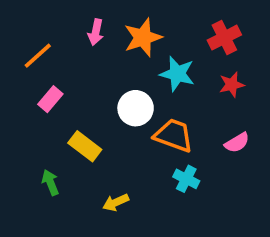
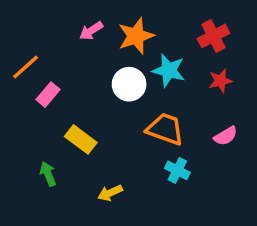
pink arrow: (96, 32) -> (91, 31), turned 45
orange line: (38, 56) -> (26, 67), moved
white circle: (136, 108) -> (129, 84), moved

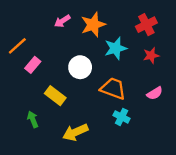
cyan star: (169, 70) -> (116, 48), turned -30
white circle: (129, 84) -> (80, 67), moved
yellow arrow: (110, 193) -> (75, 132), size x1.5

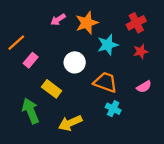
green arrow: (33, 119) -> (31, 111), size x1.6

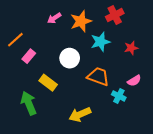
red cross: (136, 23) -> (115, 15), moved
cyan cross: (113, 109) -> (119, 96), moved
yellow arrow: (70, 123) -> (80, 114), moved

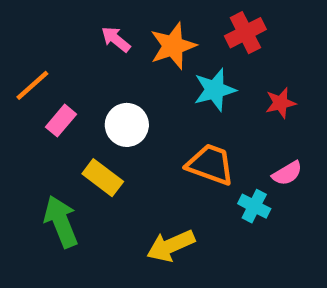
pink arrow: (54, 18) -> (116, 39), turned 72
white circle: (70, 58) -> (127, 125), moved

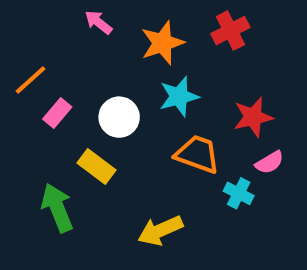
pink arrow: (116, 39) -> (98, 22), moved
cyan star: (215, 90) -> (179, 96), moved
red star: (281, 103) -> (253, 117), moved, size x1.4

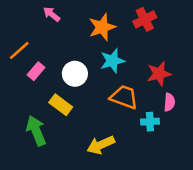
pink arrow: (98, 22) -> (52, 14), moved
pink semicircle: (270, 162) -> (169, 102), turned -54
cyan cross: (239, 193) -> (150, 122), turned -30

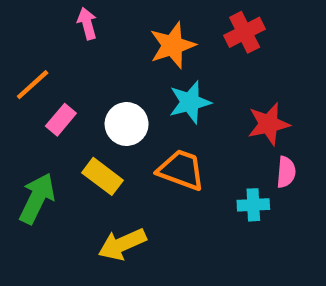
pink arrow: (52, 14) -> (87, 24), turned 36
orange trapezoid: (124, 97) -> (181, 170), moved
green arrow: (36, 131) -> (37, 198), moved, turned 48
yellow arrow: (101, 145) -> (122, 244), moved

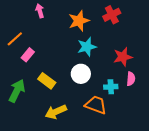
white circle: (127, 124) -> (81, 74), moved
orange trapezoid: (181, 170) -> (96, 105), moved
cyan cross: (253, 205) -> (111, 87), moved

